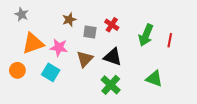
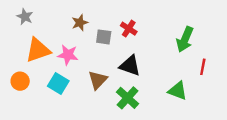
green arrow: (146, 35) -> (185, 39), moved
red line: (170, 40) -> (203, 67), moved
brown triangle: (85, 59) -> (98, 80), moved

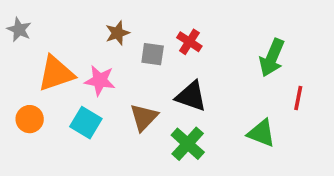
gray star: (25, 17) -> (19, 30), moved

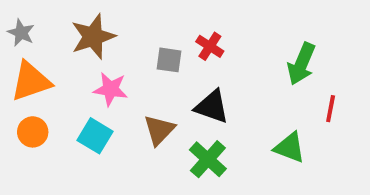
brown star: (117, 33) -> (93, 37), moved, size x1.6
orange triangle: (56, 73) -> (31, 81), moved

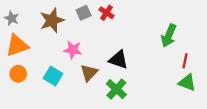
red cross: (210, 46) -> (107, 13), moved
gray square: (169, 60) -> (84, 13), moved, turned -32
pink star: (111, 89) -> (73, 50), moved
green triangle: (290, 148) -> (187, 83), moved

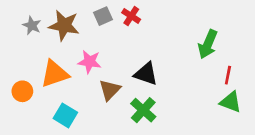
gray star: (12, 18) -> (32, 25), moved
brown star: (52, 20) -> (64, 25), turned 30
orange triangle: (17, 45) -> (55, 74), moved
cyan square: (53, 76) -> (65, 115), moved

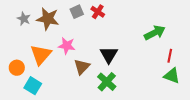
green arrow: (208, 44) -> (155, 33), turned -140
orange triangle: (55, 74) -> (41, 55), turned -30
black triangle: (146, 74) -> (109, 55), turned 42
cyan square: (65, 115) -> (33, 86), moved

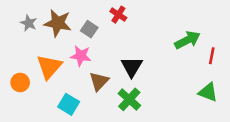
gray square: (77, 12) -> (89, 29), moved, turned -32
red line: (170, 56) -> (212, 56), moved
cyan square: (33, 86) -> (69, 104), moved

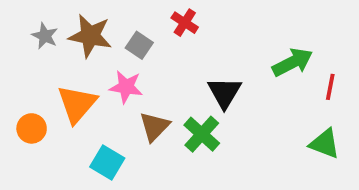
black triangle: (132, 67) -> (224, 93), moved
green cross: (129, 99) -> (202, 134), moved

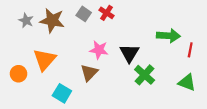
gray square: (139, 45) -> (84, 14), moved
green arrow: (292, 62) -> (168, 36), turned 30
pink star: (126, 87) -> (99, 50), moved
green cross: (202, 134) -> (145, 75), moved

